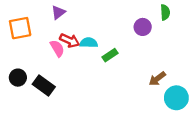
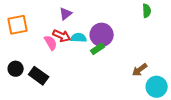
purple triangle: (58, 12) -> (66, 14), moved
purple circle: (143, 27) -> (102, 35), moved, size x1.5

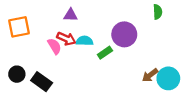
purple triangle: (66, 14) -> (71, 15), turned 40
purple circle: (102, 35) -> (124, 34), moved
cyan circle: (157, 87) -> (168, 78), moved

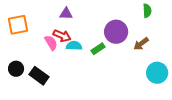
cyan semicircle: (85, 41) -> (74, 46), moved
brown arrow: (150, 75) -> (141, 44), moved

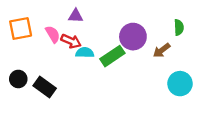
green semicircle: (147, 11) -> (179, 27), moved
pink semicircle: (51, 43) -> (53, 34), moved
green rectangle: (98, 49) -> (112, 56), size x1.5

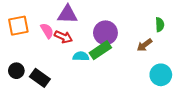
purple triangle: (76, 16) -> (68, 14), size x1.5
purple circle: (133, 37) -> (105, 33), moved
cyan semicircle: (85, 53) -> (81, 56), moved

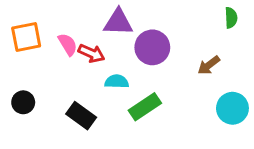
purple triangle: (68, 14) -> (118, 22), moved
green semicircle: (160, 25) -> (231, 18), moved
green rectangle: (100, 50) -> (145, 107), moved
black rectangle: (40, 78) -> (81, 116), moved

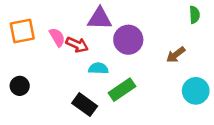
black rectangle: (81, 116) -> (85, 105), moved

